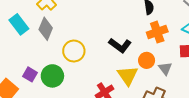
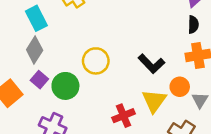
gray diamond: (46, 29) -> (35, 50), moved

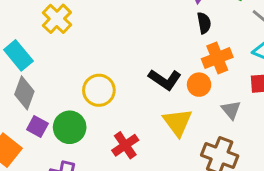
orange circle: (180, 87) -> (199, 85), moved
red cross: (124, 116) -> (125, 145), moved

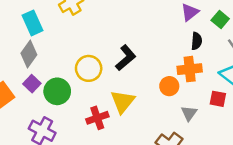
black semicircle: (204, 23) -> (197, 41), moved
black L-shape: (165, 79) -> (126, 58), moved, turned -90
yellow triangle: (177, 122) -> (123, 102), moved

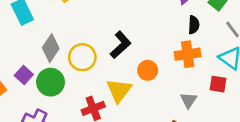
gray diamond: (29, 54) -> (51, 48), moved
orange circle: (169, 86) -> (148, 70), moved

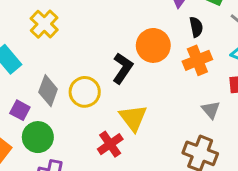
orange circle: (148, 70) -> (153, 45), moved, size x1.5
purple square: (24, 75) -> (20, 110), moved
green circle: (51, 82) -> (38, 137), moved

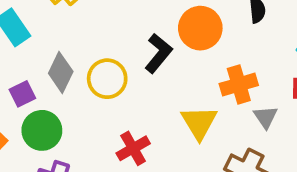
orange cross: (197, 60) -> (239, 84), moved
purple square: (20, 110) -> (22, 94), turned 30
yellow triangle: (133, 118) -> (199, 123), moved

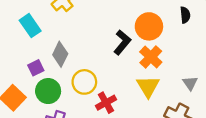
yellow circle: (107, 79) -> (84, 82), moved
orange cross: (239, 84) -> (151, 57), moved, turned -30

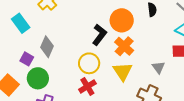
purple square: (36, 68) -> (27, 59), turned -32
yellow circle: (84, 82) -> (89, 63), moved

